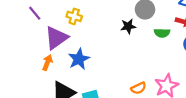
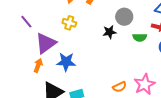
yellow cross: (74, 16) -> (69, 23), moved
blue star: (79, 59) -> (66, 62), turned 30

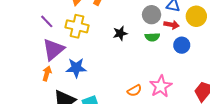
gray circle: (124, 17) -> (152, 15), moved
purple line: (26, 22) -> (47, 21), moved
yellow cross: (69, 23) -> (77, 26), size x1.5

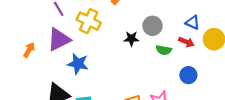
gray circle: (152, 15) -> (152, 26), moved
blue circle: (182, 45) -> (188, 75), moved
orange arrow: (47, 73) -> (29, 50), moved

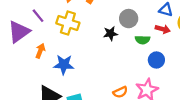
purple triangle: (59, 39) -> (19, 32), moved
orange arrow: (29, 50) -> (40, 51), moved
blue circle: (188, 75) -> (156, 60), moved

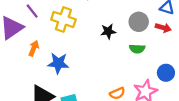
gray circle: (129, 19) -> (139, 22), moved
green semicircle: (143, 40) -> (137, 49), moved
blue circle: (156, 60) -> (166, 73), moved

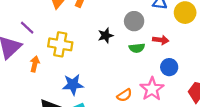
yellow cross: (63, 19) -> (60, 44), moved
red arrow: (163, 28) -> (161, 40), moved
blue star: (58, 63) -> (73, 85), moved

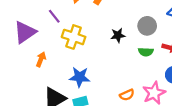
purple line: (27, 28) -> (54, 16), moved
orange arrow: (35, 64) -> (41, 59), moved

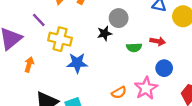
gray circle: (147, 26) -> (119, 18), moved
blue star: (80, 77) -> (77, 63), moved

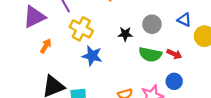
gray circle: (119, 18) -> (152, 24), moved
green semicircle: (134, 48) -> (150, 54), size x1.5

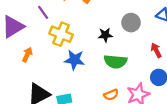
green semicircle: (150, 54) -> (115, 62), moved
red arrow: (174, 54) -> (156, 50), turned -136

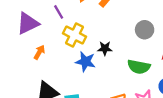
black star: (105, 35) -> (105, 48), moved
green semicircle: (115, 62) -> (139, 67), moved

